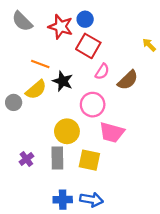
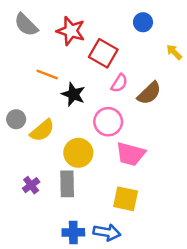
blue circle: (85, 19) -> (143, 22), moved
yellow semicircle: (36, 90) -> (42, 130), moved
yellow square: (89, 160) -> (126, 199), moved

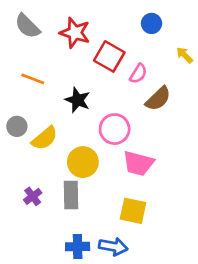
orange line: (47, 74) -> (33, 79), moved
pink semicircle: (119, 83) -> (138, 74), moved

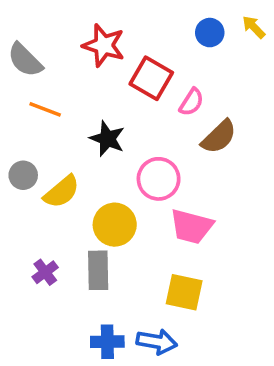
gray semicircle: (27, 26) -> (25, 60), moved
yellow arrow: (185, 55) -> (254, 27), moved

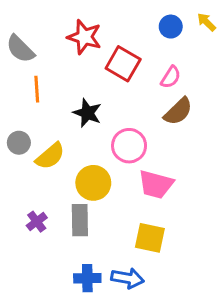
pink semicircle: (191, 102) -> (171, 77), moved
orange line: (45, 109) -> (37, 89), turned 65

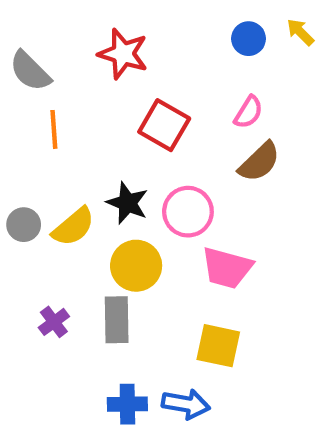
red square: (123, 64) -> (164, 125), moved
black star: (87, 113) -> (127, 203), moved
gray circle: (19, 143) -> (24, 225), moved

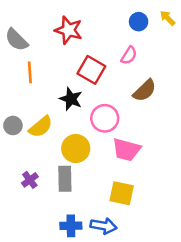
pink semicircle: (249, 112) -> (129, 55), moved
black star: (127, 203) -> (71, 99), moved

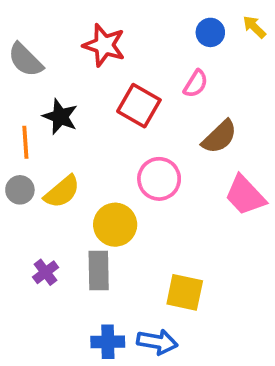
orange line: (30, 72) -> (25, 142), moved
black star: (71, 99) -> (60, 117), moved
pink trapezoid: (126, 150) -> (245, 195), moved, turned 32

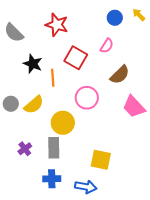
orange line: (25, 142) -> (53, 78), moved
blue cross: (108, 342) -> (52, 179), moved

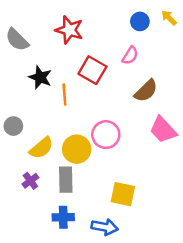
pink circle: (87, 98) -> (106, 135), moved
yellow semicircle: (34, 105) -> (41, 148), moved

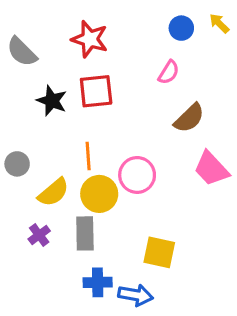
red square: (92, 70) -> (96, 91), moved, turned -36
orange line: (64, 94) -> (88, 156), moved
blue cross: (63, 217) -> (98, 282), moved

